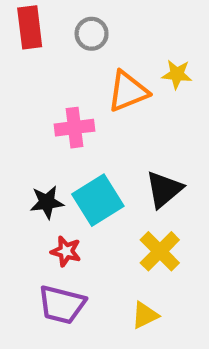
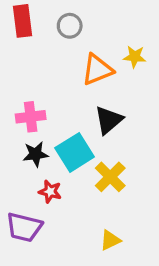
pink cross: (74, 128) -> (31, 117), moved
black triangle: (164, 189) -> (109, 120), moved
yellow cross: (160, 251) -> (110, 177), moved
purple trapezoid: (62, 305) -> (24, 227), moved

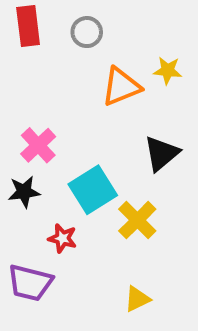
pink cross: (31, 117) -> (38, 145), turned -36
black triangle: (109, 120) -> (162, 153), moved
black star: (36, 154) -> (24, 192), moved

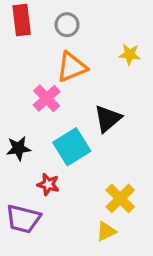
orange triangle: (121, 87) -> (72, 67), moved
pink cross: (38, 145) -> (47, 98), moved
black triangle: (162, 153) -> (108, 119), moved
yellow cross: (137, 220) -> (120, 198), moved

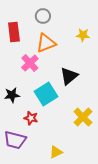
red rectangle: (22, 20) -> (14, 32), moved
yellow cross: (120, 198) -> (83, 117), moved
yellow triangle: (106, 231) -> (56, 152), moved

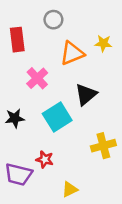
orange triangle: (46, 43) -> (72, 53), moved
yellow cross: (83, 117) -> (103, 146), turned 30
red star: (31, 118) -> (45, 159), moved

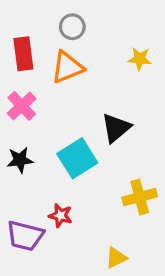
orange triangle: (72, 53) -> (67, 67), moved
pink cross: (37, 78) -> (22, 106), moved
yellow triangle: (70, 189) -> (116, 258), moved

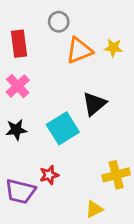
orange triangle: (67, 67) -> (79, 50), moved
yellow cross: (140, 197) -> (116, 175), moved
red star: (60, 216) -> (49, 175), turned -30

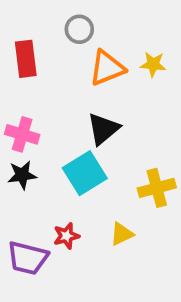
pink cross: (18, 86) -> (22, 134), moved, turned -30
black triangle: (94, 104) -> (103, 129), moved
yellow cross: (116, 175) -> (157, 188), moved
yellow triangle: (94, 209) -> (122, 234), moved

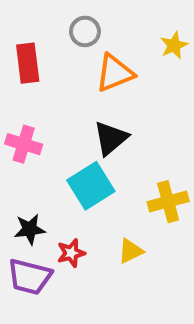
yellow star: (153, 64) -> (174, 45), moved, turned -30
black star: (22, 175) -> (30, 229), moved

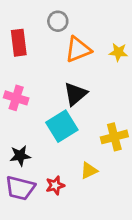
yellow star: (174, 45) -> (118, 52), moved, turned 30
red star: (71, 253) -> (55, 185), moved

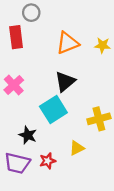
gray circle: (58, 21) -> (31, 13), moved
pink cross: (16, 98) -> (14, 85), turned 30
black star: (20, 156) -> (28, 135), moved, turned 30

